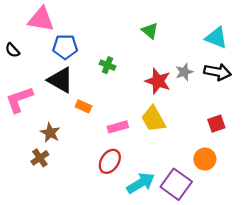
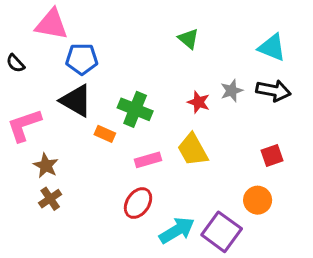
green cross: (107, 65) -> (135, 109), moved, size x1.6
red star: (158, 81) -> (199, 102), size x0.7
brown star: (50, 133) -> (46, 166), moved

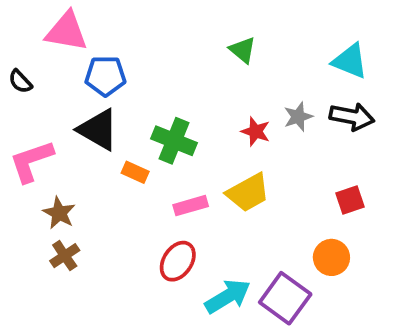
yellow trapezoid: (193, 150) -> (248, 193), turned -90

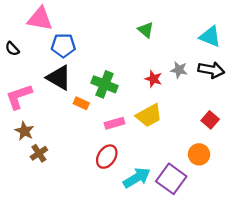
gray star: (298, 117) -> (179, 70), turned 30
red square: (350, 200) -> (210, 120), turned -30
brown star: (59, 213) -> (24, 131), moved

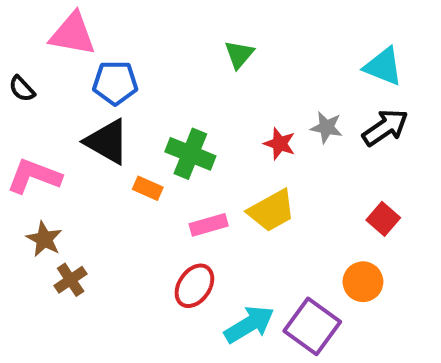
green triangle: (146, 30) -> (239, 54), moved, turned 30
black arrow: (211, 70) -> (385, 127), turned -45
pink L-shape: (19, 97) -> (34, 176), turned 40

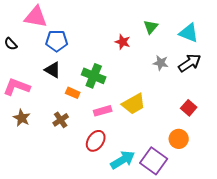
green triangle: (239, 54) -> (151, 27), moved
black triangle: (107, 142) -> (53, 70), size x0.7
red star: (280, 144) -> (123, 42), moved
brown cross: (71, 280) -> (61, 120), moved

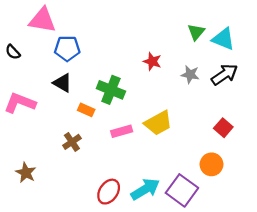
green triangle: (151, 27) -> (196, 32), moved
red star: (123, 42) -> (152, 61), moved
brown star: (22, 118) -> (26, 173), moved
red ellipse: (96, 141) -> (109, 192), moved

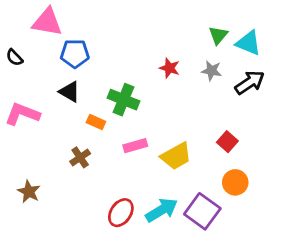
gray star: (190, 74) -> (212, 71), moved
yellow trapezoid: (158, 123) -> (176, 156), moved
red square: (223, 128) -> (227, 142), moved

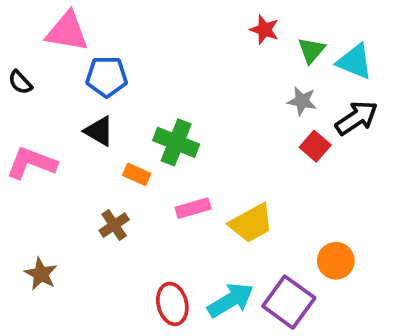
red star: (170, 68) -> (264, 30), moved
red square: (227, 142) -> (315, 146), moved
red ellipse: (121, 213) -> (172, 304), turned -48

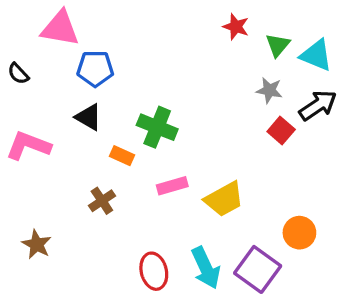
cyan arrow: (231, 300) -> (206, 268), turned 96

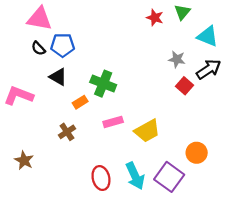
green triangle: (278, 45) -> (182, 12), moved
black semicircle: (18, 74) -> (38, 48), moved
orange rectangle: (122, 156) -> (80, 102), turned -56

